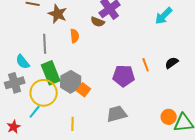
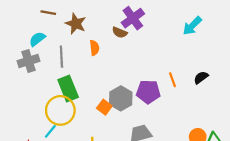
cyan semicircle: (23, 62) -> (37, 39), moved, turned 91
gray hexagon: (71, 82) -> (121, 98), moved
gray cross: (15, 83) -> (28, 61), moved

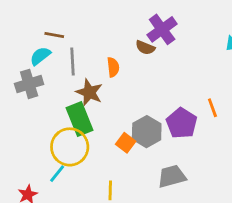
brown line: (48, 13) -> (54, 35), moved
brown star: (76, 24) -> (89, 92), moved
gray line: (61, 57) -> (72, 62), moved
purple pentagon: (148, 92) -> (182, 123), turned 30

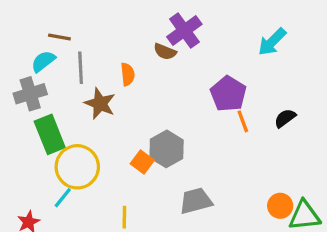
green rectangle: (79, 119) -> (50, 134), moved
purple pentagon: (182, 123) -> (228, 94), moved

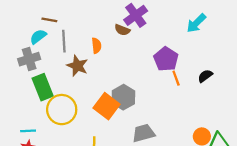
orange square: (142, 162) -> (107, 106), size x1.6
cyan line: (63, 198) -> (28, 131), moved, turned 48

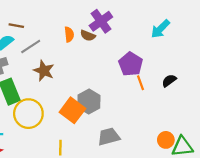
gray line: (64, 41) -> (31, 47), turned 60
orange semicircle: (96, 46) -> (69, 34), moved

